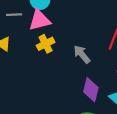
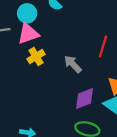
purple diamond: (91, 90) -> (84, 98), turned 60

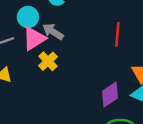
gray arrow: (73, 64) -> (53, 32), moved

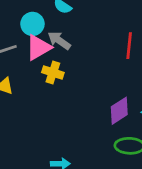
yellow cross: (48, 61) -> (53, 73), turned -30

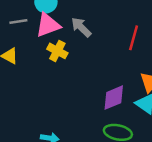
gray arrow: (59, 40) -> (81, 27), moved

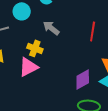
pink triangle: (48, 25) -> (28, 67), moved

